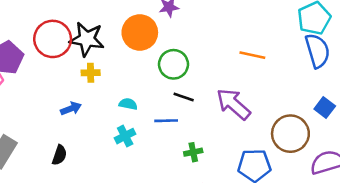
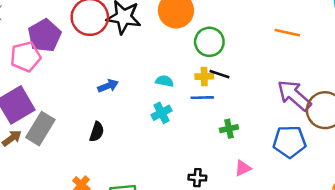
yellow cross: (91, 73) -> (204, 76), moved
purple arrow: (233, 104) -> (294, 95), moved

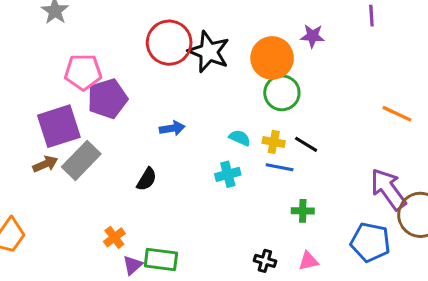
purple pentagon: (44, 36) -> (108, 99), moved
green circle: (209, 42) -> (282, 93), moved
yellow cross: (204, 76) -> (274, 142), moved
black cross: (197, 178) -> (265, 261), moved

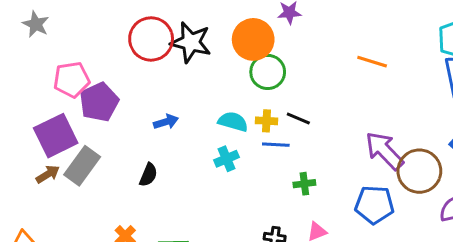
orange line: (397, 114) -> (372, 62), moved
cyan semicircle: (240, 138) -> (233, 122), size x1.4

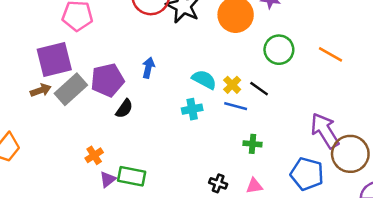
green circle: (268, 72) -> (279, 50), moved
purple pentagon: (99, 102) -> (107, 80), moved
yellow cross: (266, 121) -> (232, 85), turned 30
blue arrow: (166, 122) -> (148, 68), turned -72

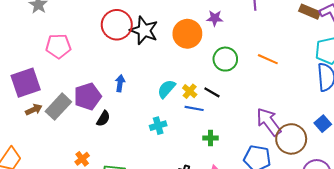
purple square: (54, 59) -> (26, 83), moved
cyan semicircle: (204, 80) -> (166, 89), turned -72
cyan cross: (192, 109) -> (158, 126), moved

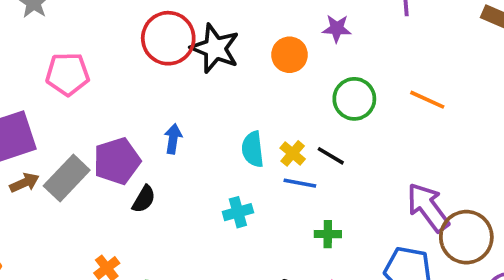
orange circle: (187, 34) -> (289, 55), size x0.7
cyan semicircle: (166, 89) -> (253, 149), turned -48

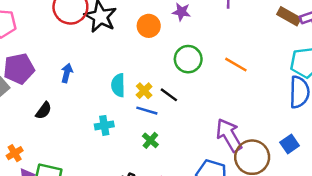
purple pentagon: (117, 161) -> (19, 69), moved
green cross: (328, 234) -> (150, 140), moved, turned 35

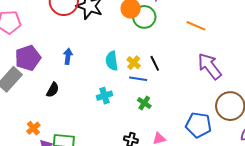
green circle: (188, 59) -> (144, 17), moved
orange line: (236, 65) -> (196, 26), moved
black line: (169, 95) -> (155, 63), turned 35
purple arrow: (229, 135) -> (210, 66), moved

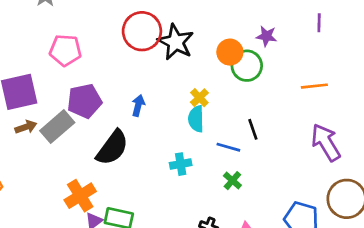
orange line: (196, 26) -> (314, 86), turned -36
yellow cross: (134, 63) -> (199, 98), moved
black semicircle: (53, 90) -> (112, 148), size x1.8
orange cross: (33, 128) -> (80, 196), size x1.6

